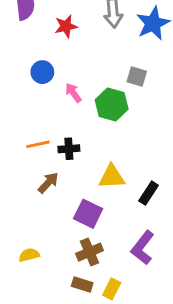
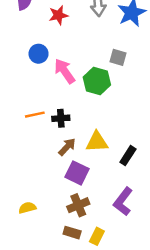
pink arrow: (73, 93) -> (65, 71), size x1.5
brown arrow: (48, 183) -> (67, 147), moved

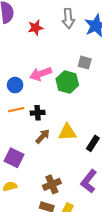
blue circle: (39, 54) -> (15, 85), moved
pink arrow: (65, 71) -> (41, 74), turned -75
purple square: (77, 173) -> (14, 158), moved

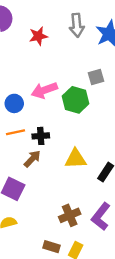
gray square: (85, 63) -> (96, 77), turned -32
brown arrow: (43, 136) -> (32, 159), moved
brown cross: (52, 184) -> (70, 215), moved

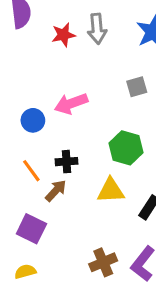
gray arrow: (77, 25) -> (97, 29), moved
green hexagon: (76, 100) -> (126, 148), moved
orange line: (15, 132) -> (31, 171), moved, turned 66

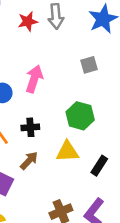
pink arrow: (71, 104) -> (34, 79), turned 128
brown arrow: (56, 191) -> (29, 161), moved

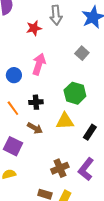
red star: (28, 21) -> (34, 28), moved
gray square: (89, 65) -> (82, 53), turned -32
brown arrow: (29, 161) -> (35, 128), turned 77

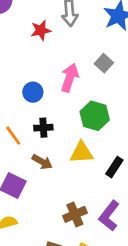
pink arrow: (39, 64) -> (70, 78), moved
blue circle: (14, 75) -> (33, 92), moved

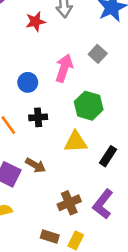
brown arrow: (42, 162) -> (36, 165), moved

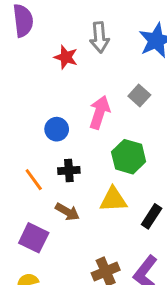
red star: (36, 22) -> (66, 57), turned 30
brown arrow: (36, 165) -> (67, 212), moved

